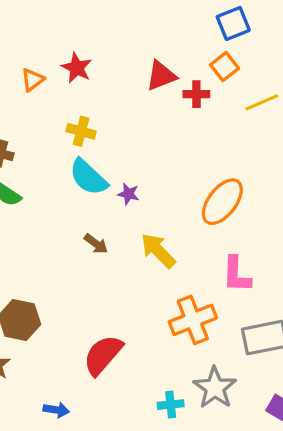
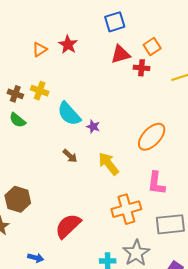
blue square: (233, 23) -> (115, 22), moved
orange square: (225, 67) -> (152, 47), moved
yellow cross: (81, 131) -> (40, 91), moved

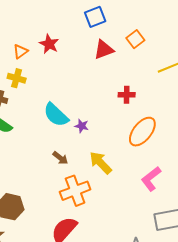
red cross: (142, 68) -> (127, 95), moved
yellow cross: (40, 91) -> (17, 78), moved
pink L-shape: (156, 183) -> (151, 179), turned 50
orange cross: (126, 209) -> (75, 191), moved

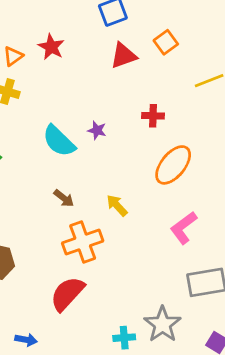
purple star: (82, 126) -> (97, 130), moved
yellow arrow: (101, 163) -> (117, 205), size x0.7

